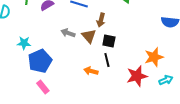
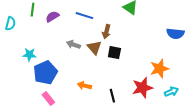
black line: (107, 60) -> (112, 96), moved
orange arrow: (91, 71) -> (84, 86), moved

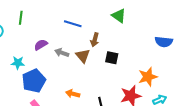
purple semicircle: (52, 17) -> (41, 45), moved
black square: (114, 53) -> (112, 58), moved

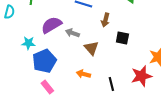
purple semicircle: (41, 45) -> (51, 25), size x1.5
brown triangle: (83, 56) -> (91, 48), moved

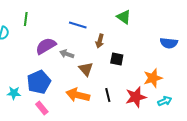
cyan star: (28, 43) -> (14, 93), moved
orange arrow: (83, 74) -> (78, 95), size x1.6
black line: (111, 84) -> (108, 95), moved

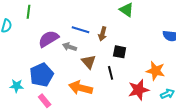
blue line: (78, 25) -> (81, 30), moved
orange star: (153, 78) -> (156, 71), turned 30
black line: (108, 95) -> (111, 73), moved

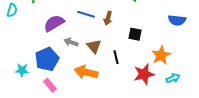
gray arrow: (70, 47) -> (71, 42), moved
black square: (120, 52) -> (135, 34), moved
orange star: (156, 71) -> (161, 55), turned 30

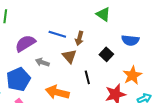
blue semicircle: (177, 20) -> (130, 40), moved
black square: (135, 34) -> (106, 54), turned 32
brown triangle: (94, 46) -> (69, 56), moved

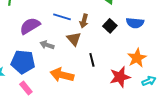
black square: (106, 54) -> (110, 26), moved
blue pentagon: (18, 79) -> (23, 62), turned 30

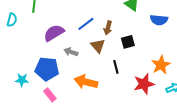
blue line: (62, 17) -> (86, 24), turned -54
blue semicircle: (135, 23) -> (159, 20), moved
black square: (110, 26) -> (128, 42), moved, turned 32

